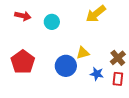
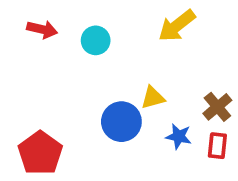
red pentagon: (23, 62) -> (40, 153), moved

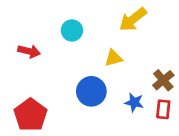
red arrow: (42, 29) -> (29, 51), moved
yellow triangle: (153, 98) -> (113, 58), moved

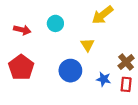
red arrow: (29, 51) -> (22, 30), moved
yellow triangle: (113, 58) -> (88, 45), turned -48
red pentagon: (30, 115) -> (21, 67), moved

